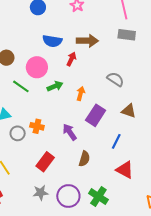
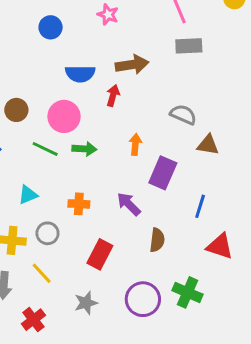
green arrow: (55, 86) -> (84, 149), moved, turned 35
brown triangle: (129, 111) -> (208, 145), moved
gray circle: (18, 133) -> (47, 233), moved
gray star: (41, 193) -> (86, 303), moved

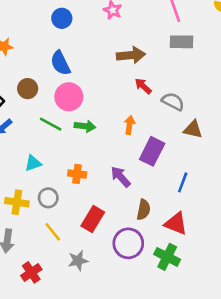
blue semicircle: (80, 74) -> (60, 63), moved, turned 60
red arrow: (113, 96) -> (143, 86), moved, turned -66
red triangle: (220, 246) -> (176, 224), moved
yellow line: (42, 273) -> (53, 232), moved
purple circle: (143, 299) -> (128, 243), moved

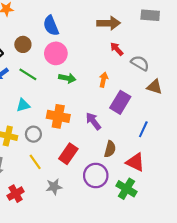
green line: (51, 124) -> (28, 74), moved
orange cross: (77, 174) -> (58, 116), size x1.5

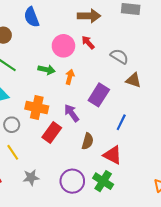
red arrow: (117, 49) -> (88, 42), moved
pink circle: (56, 53) -> (63, 46), moved
orange arrow: (103, 80) -> (70, 77), moved
red rectangle: (68, 154) -> (52, 133), moved
purple circle: (96, 176) -> (72, 181), moved

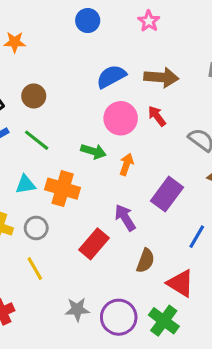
blue semicircle: (32, 17) -> (111, 76), moved, turned 78
orange cross: (37, 108) -> (63, 189), moved
gray star: (31, 177) -> (77, 309), moved

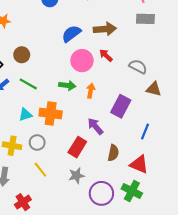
gray star: (77, 309) -> (76, 176), moved

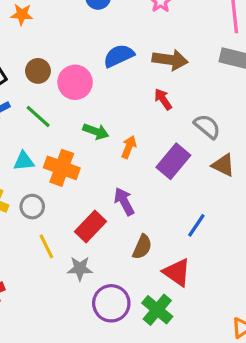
pink circle: (82, 61) -> (75, 82), moved
purple rectangle: (121, 106) -> (173, 161), moved
yellow line: (40, 170) -> (46, 246), moved

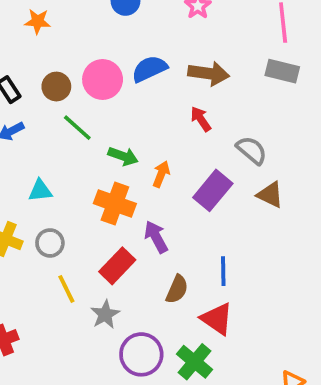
pink circle: (75, 82) -> (103, 79), moved
green line: (38, 117) -> (77, 128), moved
orange cross: (62, 168) -> (115, 204), moved
blue line: (196, 225) -> (223, 271), moved, turned -35
gray star: (80, 269) -> (105, 314), turned -30

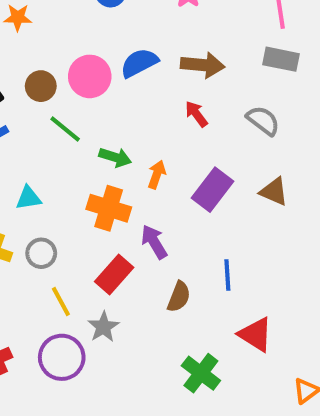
gray semicircle: (252, 150) -> (263, 121), moved
red triangle: (217, 319) -> (256, 334), moved
purple circle: (141, 354) -> (62, 357), moved

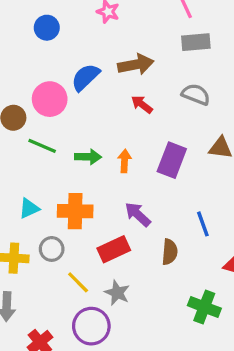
orange cross: (109, 208) -> (75, 211), moved
red rectangle: (114, 275) -> (114, 249), turned 40

